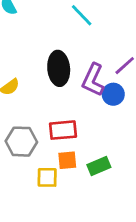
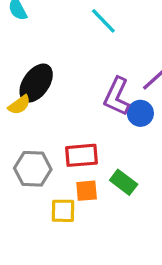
black ellipse: (59, 68) -> (36, 83), moved, turned 40
green rectangle: (99, 166) -> (124, 182), moved, turned 60

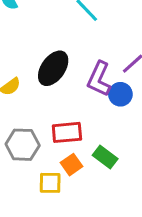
black ellipse: (36, 83) -> (53, 68), moved
orange square: (87, 191) -> (71, 165), turned -30

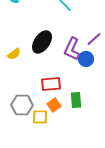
gray hexagon: (23, 145) -> (22, 105), moved
green rectangle: (105, 157) -> (76, 100), turned 49

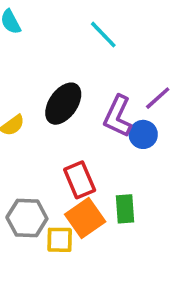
red rectangle: (51, 84) -> (80, 180), turned 72
orange square: (54, 105) -> (85, 218), size x1.5

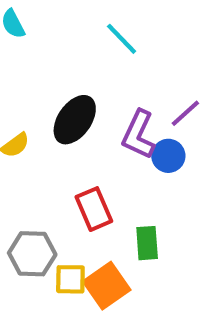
orange square: (85, 218) -> (107, 286), moved

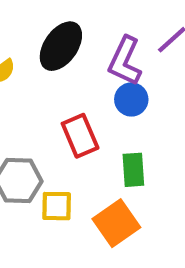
blue circle: (168, 156) -> (131, 99), moved
orange square: (107, 286) -> (116, 223), moved

